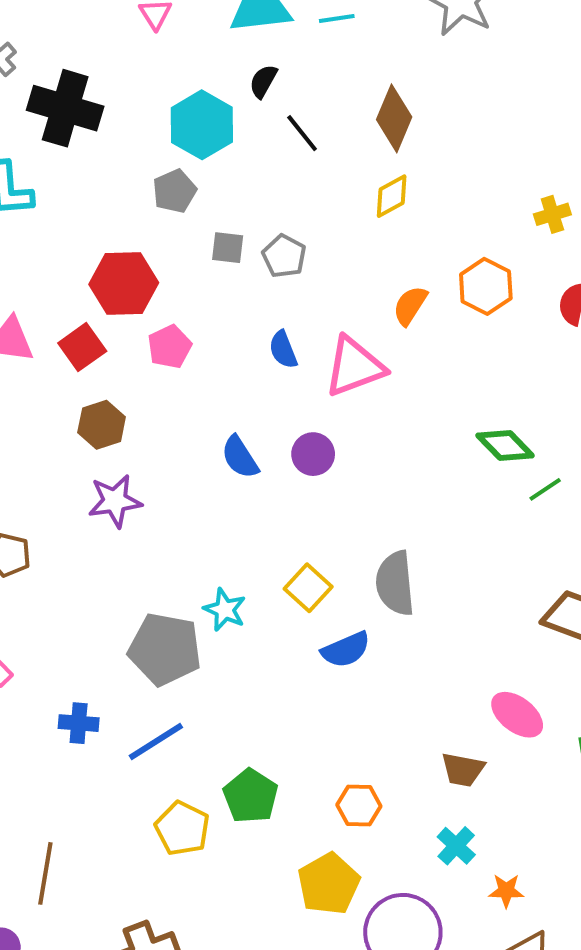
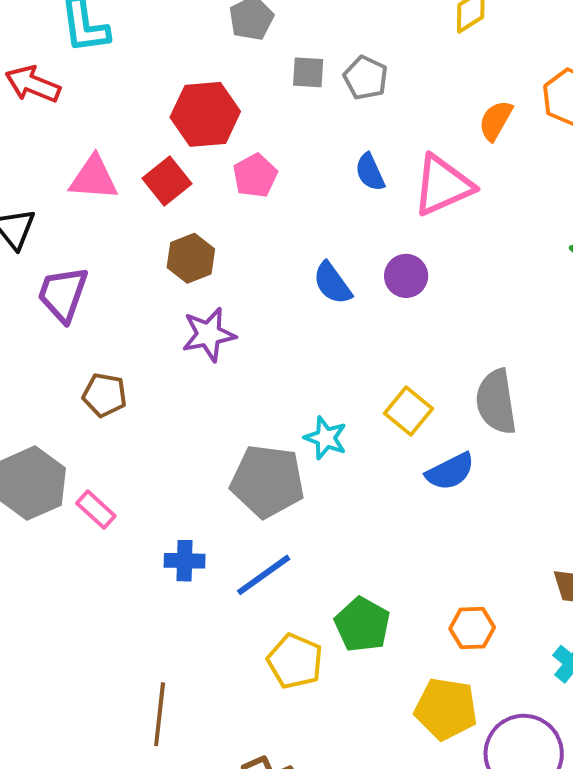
yellow pentagon: (329, 884) -> (446, 709), turned -30

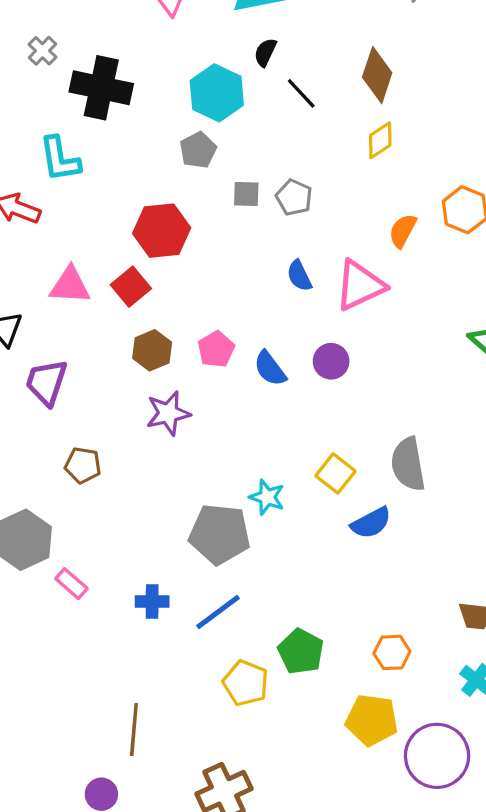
pink pentagon: (255, 176) -> (216, 349), moved
pink rectangle: (96, 510) -> (71, 584), moved

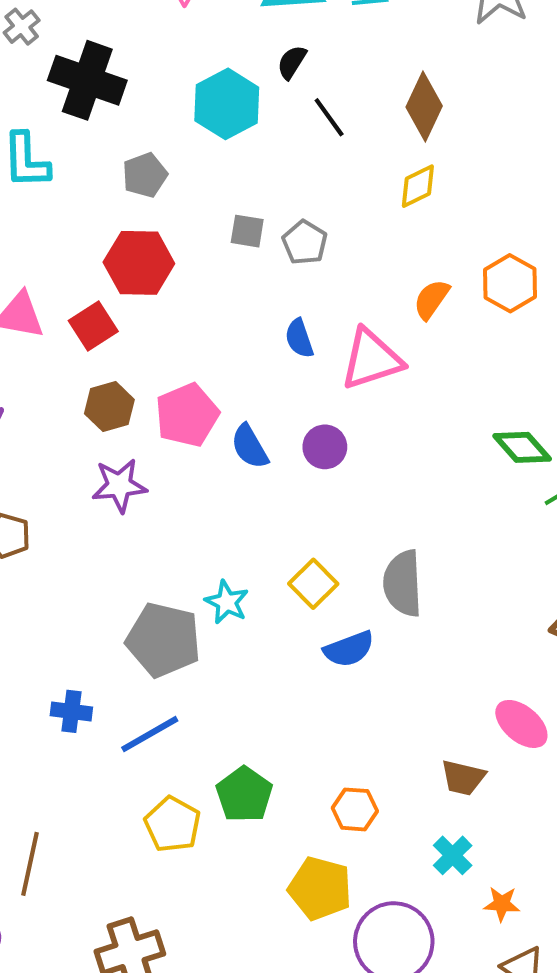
gray pentagon: (198, 150) -> (145, 175), moved
pink pentagon: (216, 349) -> (187, 415), size x1.4

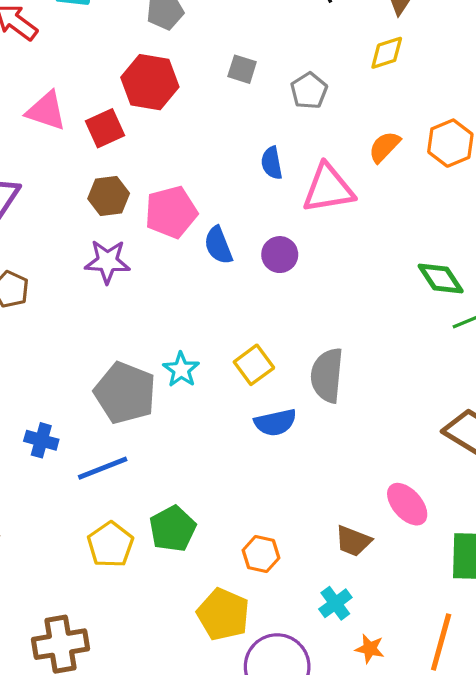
gray pentagon: (305, 242) -> (309, 91), moved

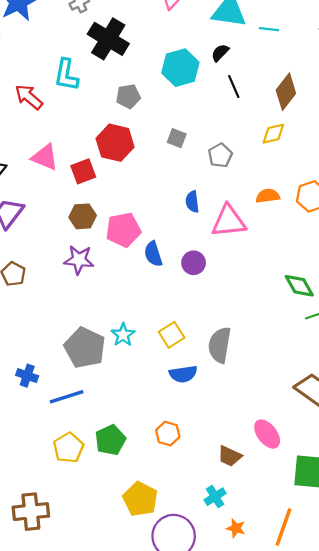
orange semicircle: (384, 147) -> (268, 196), turned 35
orange hexagon: (261, 554) -> (168, 434), moved

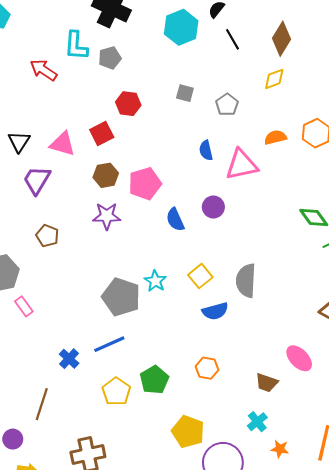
gray pentagon: (128, 96) -> (110, 58), moved
red hexagon: (115, 143) -> (128, 104), size x0.7
pink triangle: (45, 157) -> (63, 144), moved
blue semicircle: (153, 254) -> (175, 220), moved
blue cross: (27, 376) -> (69, 359), moved, turned 30

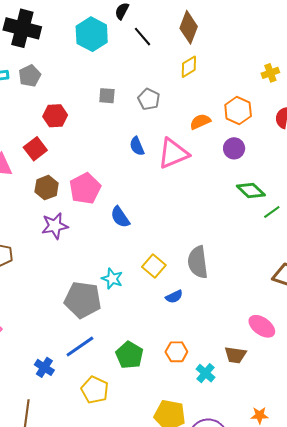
purple circle: (213, 207) -> (234, 148), moved
blue semicircle: (215, 311) -> (174, 297), size x0.7
green pentagon: (154, 380) -> (129, 355), moved
cyan cross: (257, 422) -> (206, 373), moved

